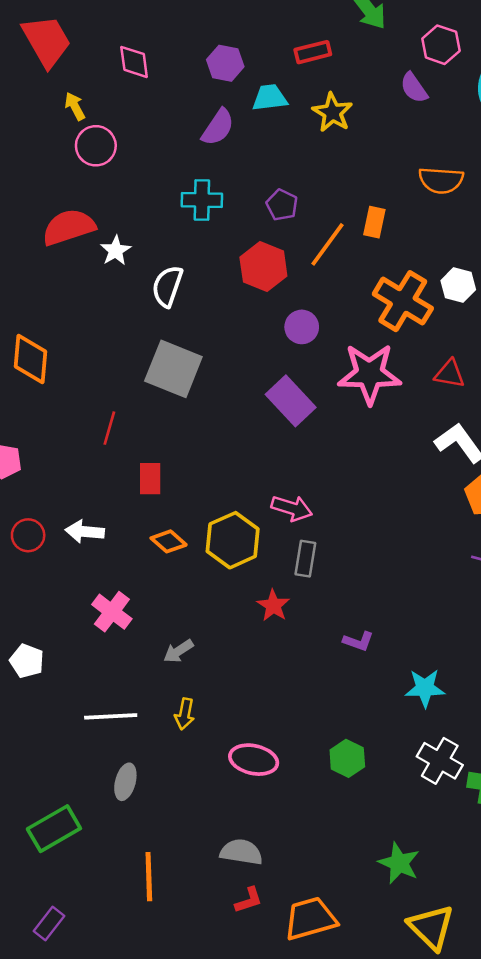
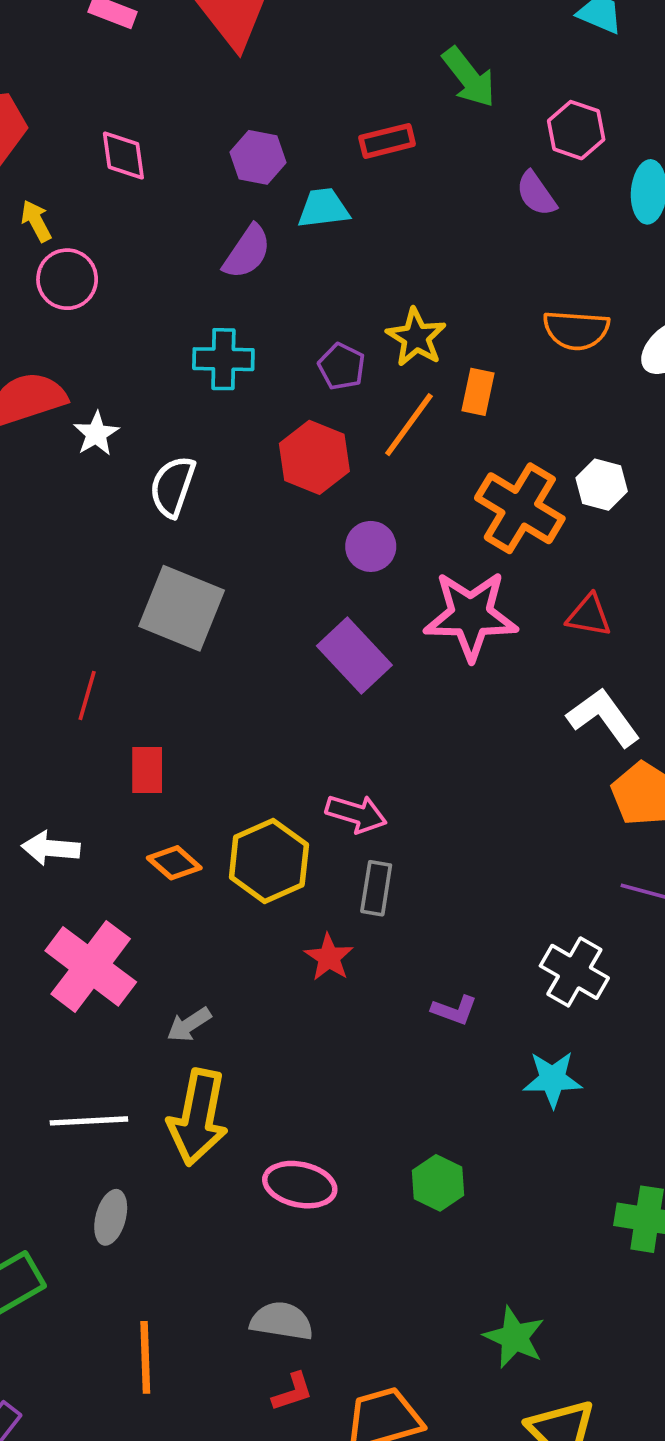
yellow star: (333, 112) -> (416, 337), moved
pink cross: (112, 612) -> (91, 966), size x1.5
yellow arrow: (185, 714) -> (198, 1117), size x2.0
white cross: (440, 761) -> (574, 972), moved

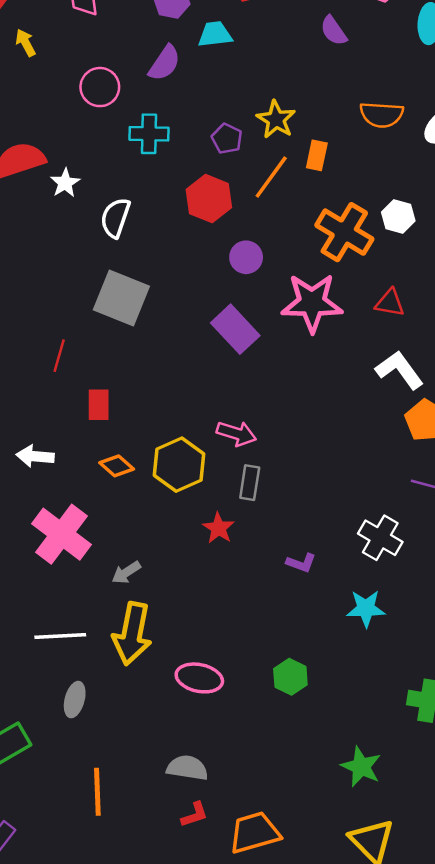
purple semicircle: (536, 194) -> (334, 31), moved
pink circle: (67, 279) -> (100, 87), moved
green star: (514, 1337) -> (361, 767), moved

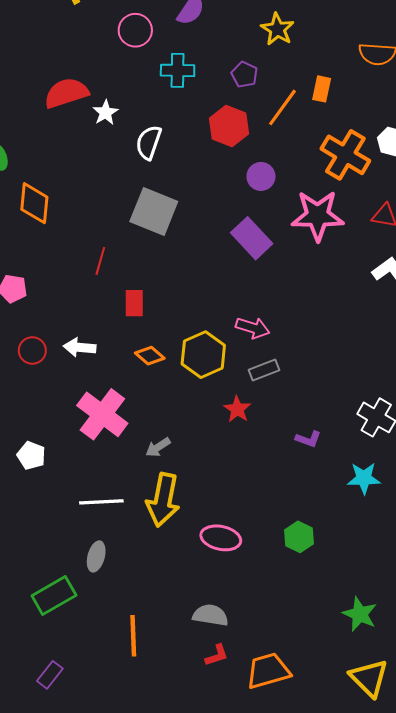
yellow star: (276, 119) -> (277, 29), moved
gray rectangle: (250, 483) -> (264, 370), turned 60
gray ellipse: (75, 700) -> (96, 556), moved

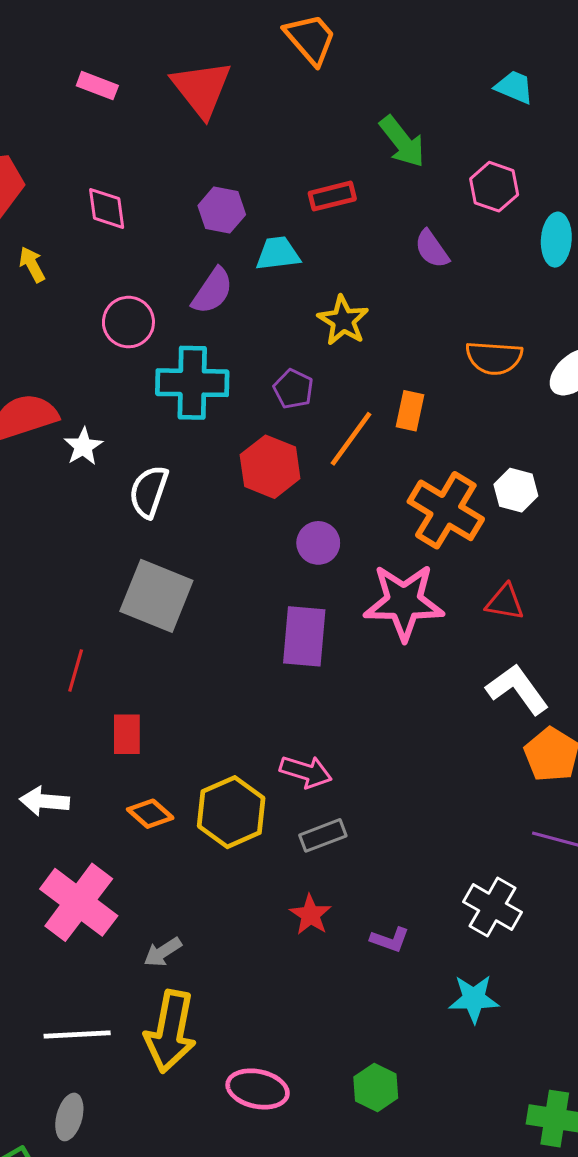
cyan cross: (178, 70) -> (192, 383), size x1.4
purple rectangle: (252, 238) -> (304, 636), turned 48
red star: (237, 409) -> (310, 915), moved

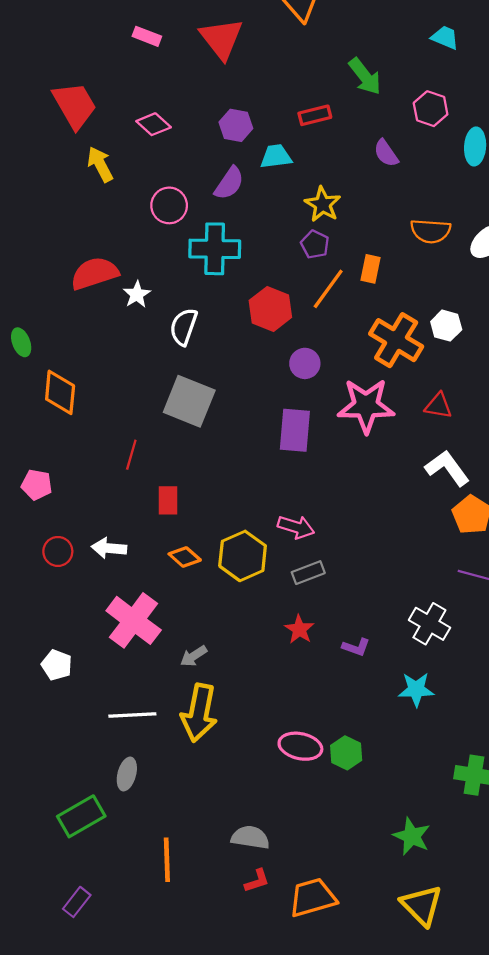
pink diamond: (107, 208) -> (154, 124), turned -40
yellow arrow: (32, 264) -> (100, 164), size x1.4
purple pentagon: (293, 389) -> (315, 244), moved
pink ellipse: (258, 1089) -> (300, 746), moved

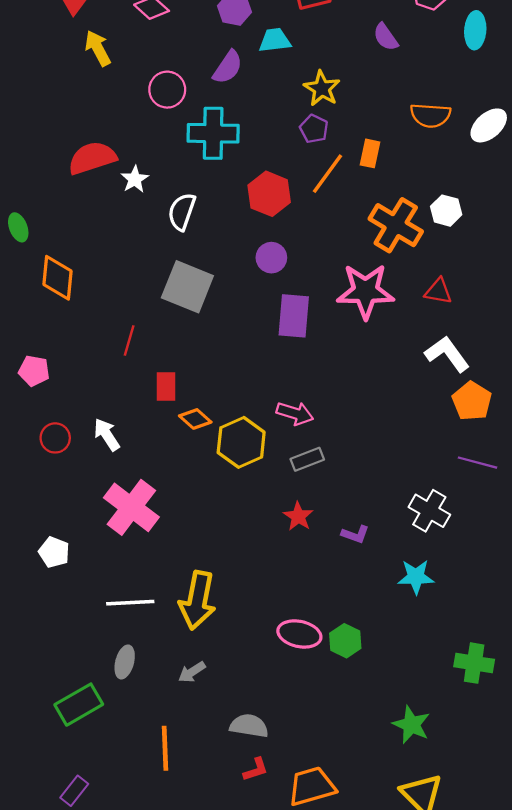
purple circle: (305, 363) -> (271, 258), moved
white arrow: (109, 548) -> (107, 435), turned 52
orange diamond: (185, 557) -> (195, 419), moved
gray arrow: (194, 656) -> (192, 672), moved

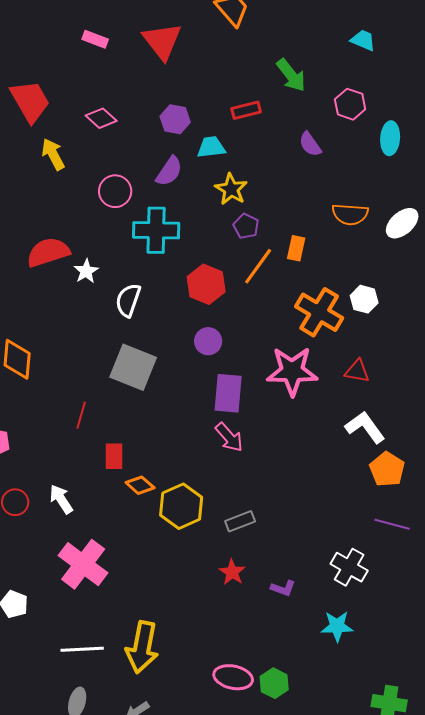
yellow star: (322, 88) -> (231, 189), moved
pink arrow: (295, 413) -> (229, 437), moved, turned 32

